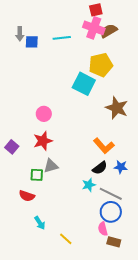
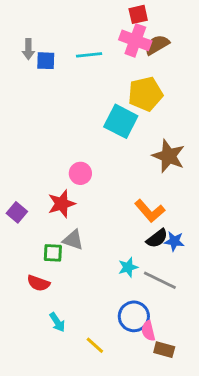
pink circle: (44, 114) -> (80, 173), moved
gray triangle: (51, 166) -> (73, 240), turned 35
black semicircle: (100, 168) -> (157, 238), moved
blue circle: (111, 212) -> (134, 316), moved

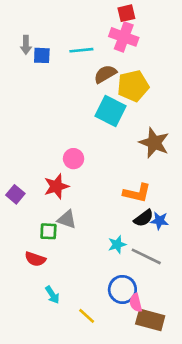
brown semicircle: (157, 45) -> (105, 74), moved
orange L-shape: (150, 211) -> (137, 193), turned -36
brown rectangle: (164, 350) -> (150, 320), size x1.5

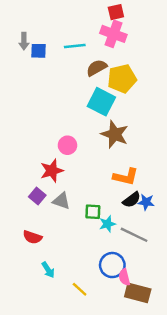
brown star: (154, 143) -> (115, 134), moved
purple square: (15, 194) -> (37, 196), moved
green square: (48, 231) -> (93, 212), moved

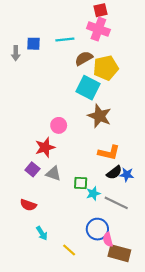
gray arrow: (24, 41) -> (16, 53), moved

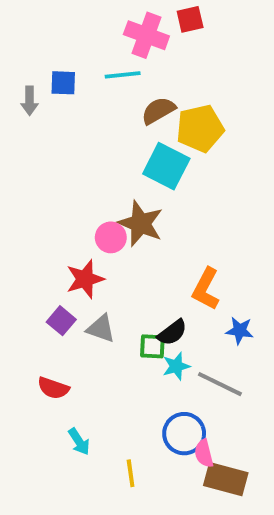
pink cross: (98, 29) -> (146, 35), moved
brown star: (99, 116) -> (141, 224), moved
orange L-shape: (109, 153) -> (206, 289), turned 105
black semicircle: (114, 173) -> (172, 333), moved
yellow line: (69, 250) -> (131, 473), turned 40

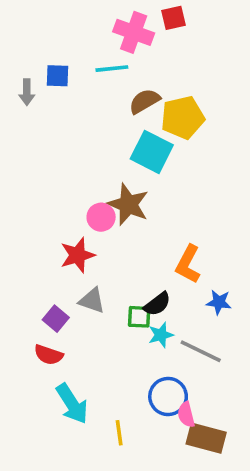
purple square: (61, 321) -> (56, 319), moved
cyan arrow: (79, 442) -> (72, 404), size x1.6

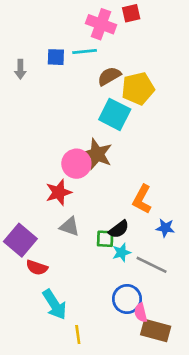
blue square: (58, 76) -> (56, 57), moved
pink circle: (101, 217) -> (76, 164), size x1.4
purple square: (56, 319) -> (20, 240), moved, size x1.6
yellow line: (119, 433) -> (78, 335), moved

